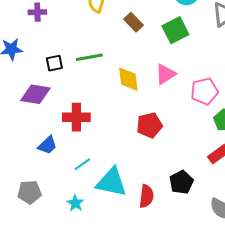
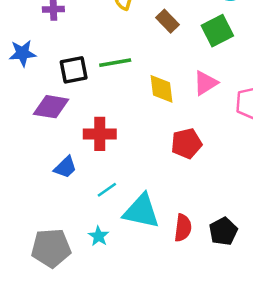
black square: (54, 63) -> (74, 70), size x1.4
black pentagon: (181, 182) -> (223, 231), moved
gray pentagon: (29, 192) -> (51, 248), moved, size x1.4

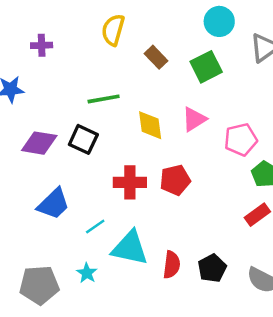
black square: (74, 70) -> (83, 139), moved, turned 36
red cross: (100, 134) -> (130, 182), moved
blue trapezoid: (65, 167) -> (53, 204), size x1.4

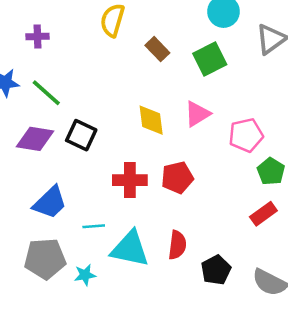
green line: (104, 99) -> (46, 93), moved, turned 52
cyan line: (95, 227) -> (94, 226), turned 30
red semicircle: (172, 265) -> (177, 245), moved
cyan star: (87, 273) -> (85, 275), turned 30
gray pentagon: (39, 285) -> (45, 259), moved

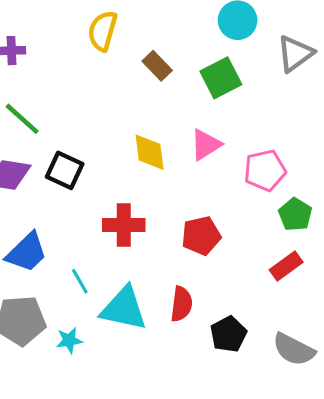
red pentagon: (177, 178) -> (201, 236), moved
cyan line: (94, 226) -> (80, 281), turned 65

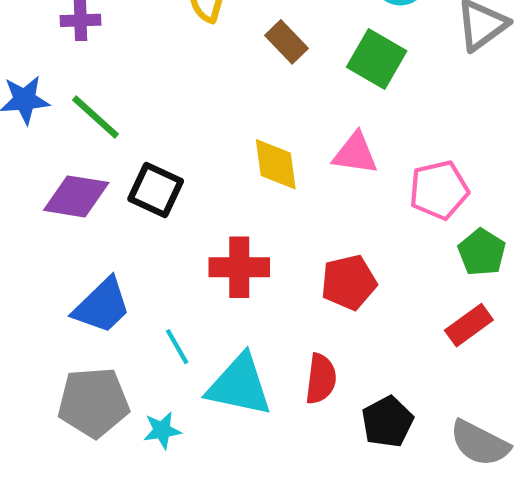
green square: (221, 78) -> (377, 59), turned -33
pink triangle: (206, 145) -> (355, 153), turned 40

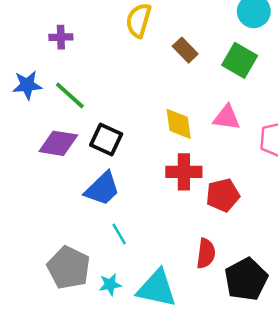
red cross: (239, 267) -> (184, 172), moved
blue trapezoid: (102, 306) -> (102, 189), moved
cyan triangle: (239, 385) -> (157, 288), moved
gray pentagon: (93, 402) -> (69, 268), turned 30
black pentagon: (387, 422) -> (246, 279), size x1.4

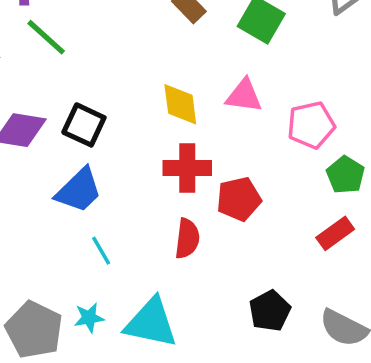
green line: (70, 95) -> (46, 37), moved
red semicircle: (206, 253) -> (187, 239), moved
gray pentagon: (69, 268) -> (34, 330), moved
black pentagon: (246, 279) -> (270, 311), size x0.7

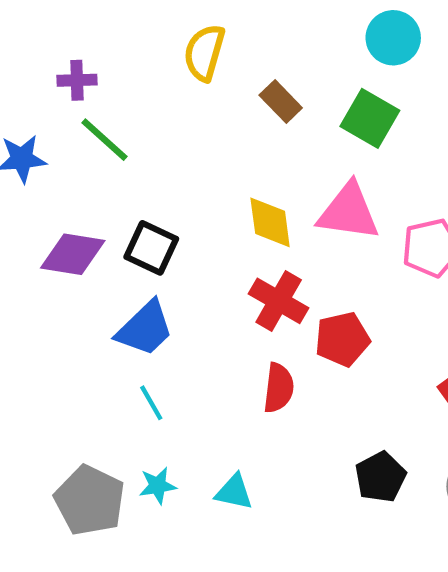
pink triangle: (244, 96) -> (349, 212), size x1.4
red cross: (187, 168) -> (279, 301), turned 30
cyan line: (101, 251) -> (151, 403), moved
cyan triangle: (151, 323) -> (234, 492), size x0.6

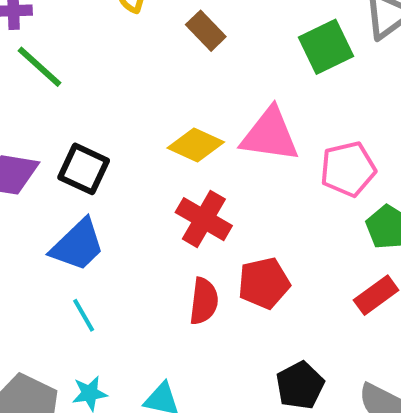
green square: (370, 118) -> (326, 47), moved, turned 34
yellow diamond: (270, 222) -> (196, 145), turned -58
red pentagon: (342, 339) -> (264, 283), moved

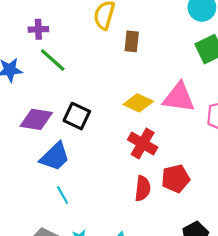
brown rectangle: (206, 31) -> (132, 41), moved, turned 50
blue trapezoid: (78, 245) -> (55, 157), moved
cyan line: (84, 315) -> (63, 195), moved

